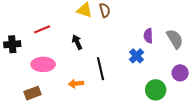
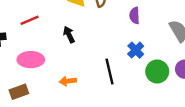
purple semicircle: (148, 36) -> (135, 15), moved
black line: (100, 69) -> (109, 72), moved
green circle: (156, 90) -> (157, 72), moved

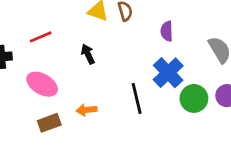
blue cross: (136, 50) -> (168, 73), size x1.5
pink ellipse: (31, 60) -> (42, 84), turned 30
brown rectangle: (19, 92) -> (49, 123), moved

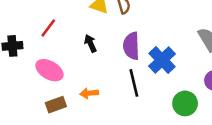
purple semicircle: (167, 31) -> (131, 46), moved, size x1.5
red line: (41, 37) -> (48, 28), turned -30
green circle: (194, 98) -> (185, 103), moved

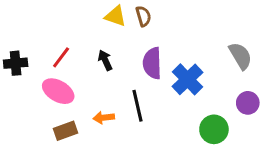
red line: (48, 28) -> (61, 57), moved
black line: (134, 83) -> (138, 106), moved

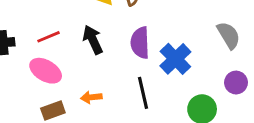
red line: (61, 57) -> (49, 37), turned 30
black arrow: (105, 60) -> (93, 40), size x1.4
black line: (138, 106) -> (143, 93), moved

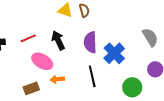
pink ellipse: (46, 71) -> (42, 61), moved

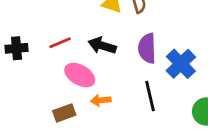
black arrow: (58, 40) -> (102, 46), turned -48

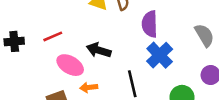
black arrow: (102, 46) -> (99, 50), moved
purple semicircle: (147, 48) -> (150, 24), moved

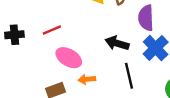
black arrow: (99, 50) -> (117, 43), moved

